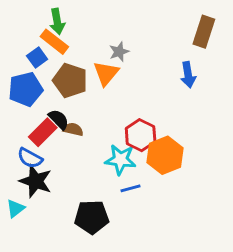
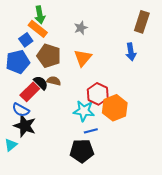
gray star: (119, 52) -> (81, 28), moved
orange triangle: (106, 73) -> (83, 58), moved
brown semicircle: (73, 129) -> (54, 81), moved
black pentagon: (92, 217) -> (82, 151), moved

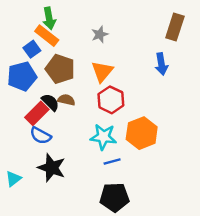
red hexagon: (98, 94) -> (111, 100), moved
blue semicircle: (21, 110) -> (40, 136), moved
black star: (25, 126) -> (52, 168), moved
black pentagon: (82, 151) -> (115, 197), moved

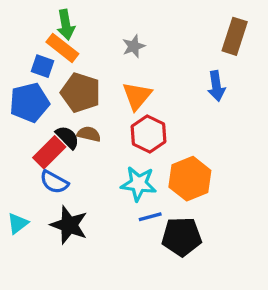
blue square: (32, 49) -> (43, 66), turned -35
cyan triangle: (13, 179) -> (18, 223), moved
black pentagon: (115, 197) -> (182, 237), moved

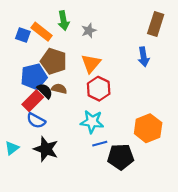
green arrow: (66, 25) -> (63, 21), moved
blue square: (43, 66) -> (23, 35), moved
blue pentagon: (29, 103) -> (34, 77), moved
orange hexagon: (190, 179) -> (148, 128), moved

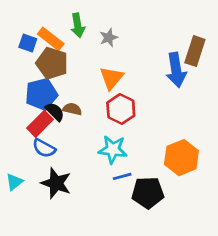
brown rectangle: (156, 24) -> (195, 51), moved
blue arrow: (144, 57) -> (176, 70), size x1.4
brown pentagon: (54, 61) -> (52, 63), moved

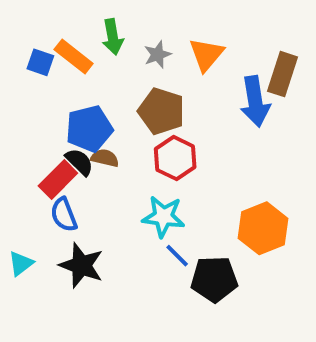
brown pentagon: (52, 63) -> (161, 111), moved
orange triangle: (111, 78) -> (206, 55), moved
blue pentagon: (41, 94) -> (89, 129), moved
blue semicircle: (44, 148) -> (64, 215), turned 40
blue line: (122, 176) -> (177, 256), turned 60

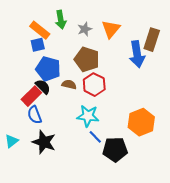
blue square: (40, 62) -> (38, 45), moved, turned -32
blue pentagon: (89, 129) -> (48, 69), turned 30
brown semicircle: (105, 158) -> (69, 85), moved

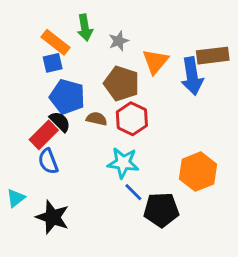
orange triangle: (111, 29) -> (155, 61), moved
brown rectangle: (152, 40) -> (213, 56), turned 65
black star: (44, 142) -> (53, 217), moved

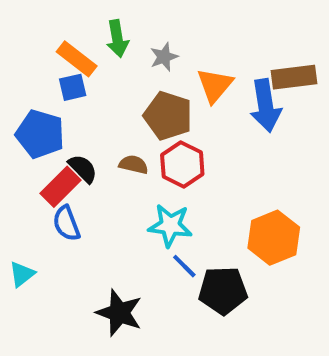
blue pentagon: (67, 97) -> (40, 134), moved
black star: (53, 217) -> (119, 313), moved

